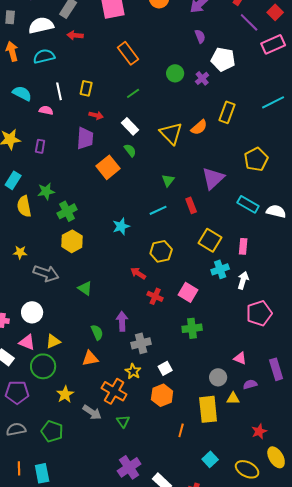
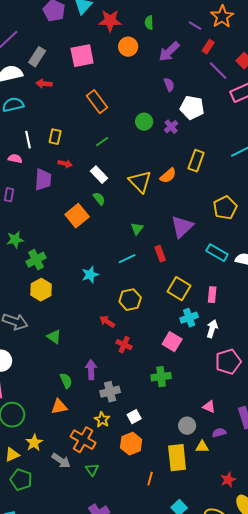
purple trapezoid: (85, 138) -> (43, 180), moved
pink square: (188, 292) -> (172, 342), moved
yellow triangle: (53, 341) -> (12, 455), moved

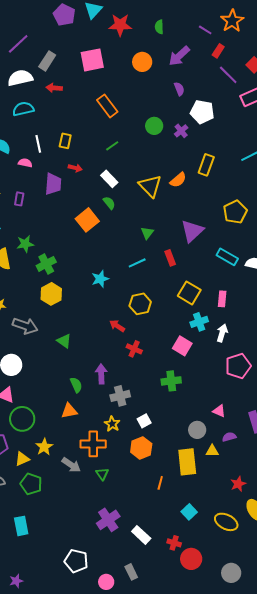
orange circle: (128, 47) -> (142, 62), moved
orange cross: (83, 440) -> (93, 444), turned -30

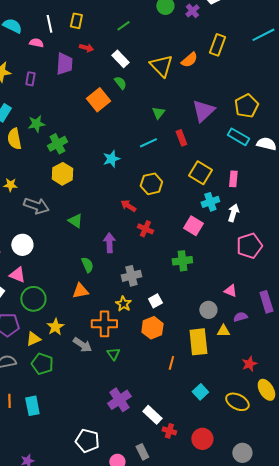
yellow pentagon: (235, 212) -> (246, 106), moved
purple arrow: (101, 374) -> (109, 243), moved
red cross: (174, 543) -> (169, 431), moved

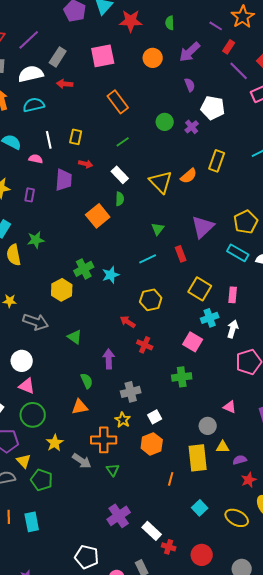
green semicircle: (120, 83) -> (120, 199), turned 40
green cross: (57, 144) -> (84, 269), moved
pink triangle: (17, 275) -> (27, 386), moved
purple semicircle: (240, 317) -> (240, 460), moved
yellow triangle: (33, 339) -> (24, 461), moved, turned -49

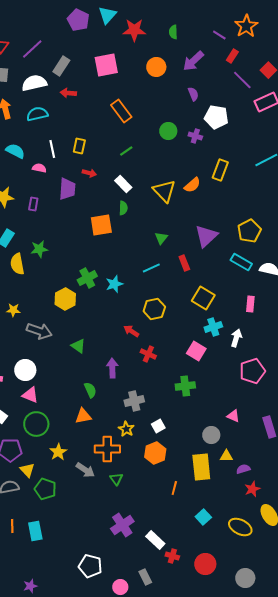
purple cross: (192, 127) -> (195, 136), turned -32
orange square: (98, 216) -> (101, 225), turned 30
pink rectangle: (233, 295) -> (250, 304), moved

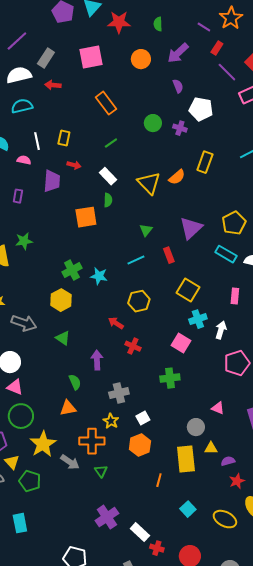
cyan star: (114, 284) -> (99, 276), turned 30
yellow hexagon: (65, 299) -> (61, 300), moved
yellow star: (58, 452) -> (43, 444), size x1.5

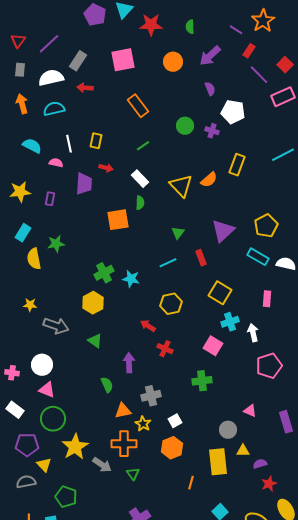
white arrow: (221, 330) -> (253, 333), turned -30
orange triangle: (68, 408) -> (123, 411), moved
green pentagon: (30, 481) -> (66, 497), moved

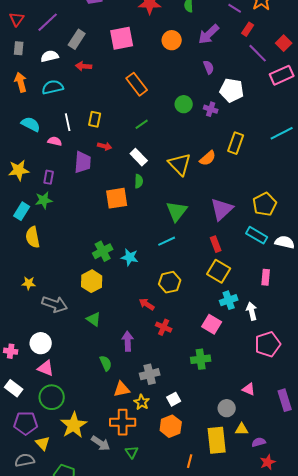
white semicircle: (51, 78) -> (50, 56), size x0.7
green triangle: (178, 233) -> (177, 211), size x1.6
green star: (56, 244) -> (44, 200), moved
red rectangle: (201, 258) -> (216, 244), moved

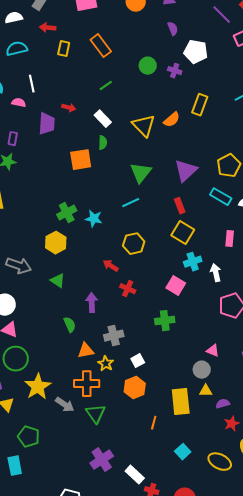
yellow rectangle: (95, 119) -> (64, 49), moved
gray circle: (227, 408) -> (202, 370), moved
green triangle: (132, 452) -> (96, 414), size x1.5

